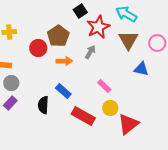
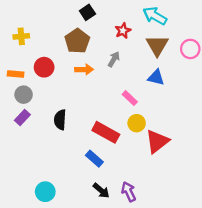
black square: (80, 11) -> (87, 12), moved
red star: (98, 27) -> (123, 31), size x0.6
red circle: (38, 48) -> (44, 67), moved
blue triangle: (141, 69) -> (156, 77), moved
blue rectangle: (63, 91) -> (94, 159), moved

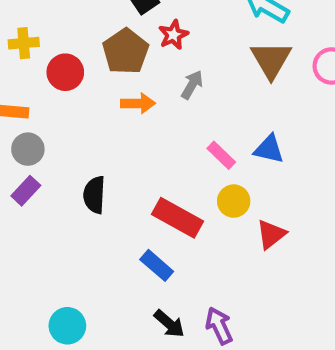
red star: (123, 31) -> (173, 35), moved
red circle: (44, 67) -> (65, 72), moved
blue triangle: (156, 77) -> (269, 149), moved
red triangle: (157, 141) -> (271, 234), size x0.7

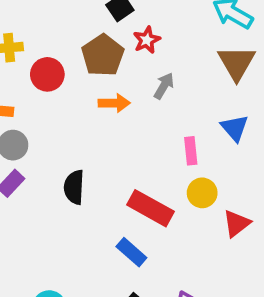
blue triangle: (269, 149) -> (235, 128), moved, turned 36
pink rectangle: (221, 155) -> (191, 151), turned 40

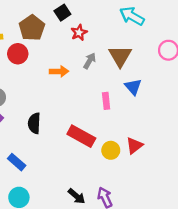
brown pentagon: (103, 55) -> (32, 28), moved
brown triangle: (237, 63) -> (120, 56), moved
yellow circle: (202, 193) -> (111, 150), moved
blue rectangle: (131, 252) -> (17, 162), moved

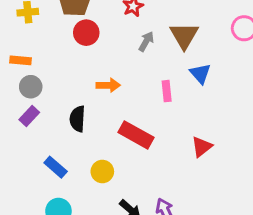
red circle: (18, 54) -> (86, 33), moved
orange arrow: (59, 71) -> (108, 85), moved
yellow circle: (111, 150) -> (102, 171), moved

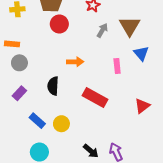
purple rectangle: (29, 116) -> (19, 93), moved
yellow circle: (102, 171) -> (61, 124), moved

